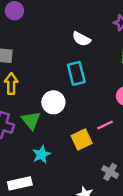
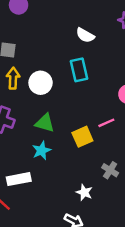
white circle: (53, 102) -> (41, 83), moved
green triangle: (31, 120) -> (45, 123), moved, turned -36

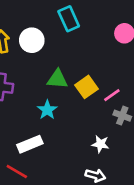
green triangle: (45, 123) -> (57, 79), moved
pink line: (106, 123) -> (112, 95), moved

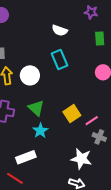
green triangle: (57, 79) -> (36, 108), moved, turned 36
white star: (100, 144) -> (81, 159), size x1.5

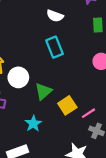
white circle: (30, 75) -> (18, 77), moved
green triangle: (36, 108) -> (43, 91), moved, turned 36

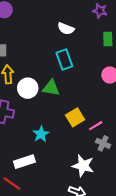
green triangle: (43, 91) -> (51, 88), moved, turned 48

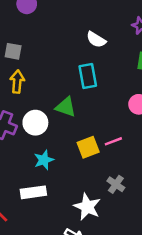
white circle: (28, 88) -> (35, 123), moved
pink line: (96, 126) -> (113, 141), moved
white rectangle: (24, 162) -> (33, 192), moved

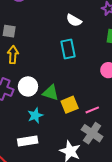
green triangle: (66, 107) -> (51, 93), moved
pink line: (113, 141) -> (92, 110), moved
gray cross: (116, 184) -> (92, 133), size x1.5

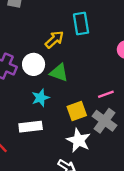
yellow arrow: (13, 55) -> (54, 39), moved, turned 42
yellow square: (70, 105) -> (77, 111), moved

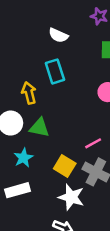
yellow arrow: (54, 39) -> (29, 93), turned -54
yellow square: (77, 111) -> (65, 166), turned -30

